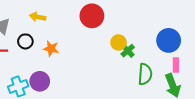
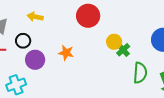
orange star: (51, 49) -> (66, 53), moved
purple circle: (40, 81) -> (35, 60), moved

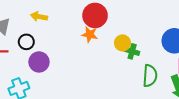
green cross: (123, 50) -> (132, 51), turned -32
orange star: (66, 53) -> (90, 34), moved

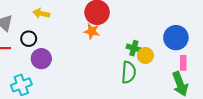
yellow circle: (122, 43) -> (145, 55), moved
green semicircle: (150, 76) -> (129, 72), moved

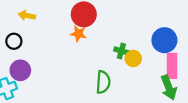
purple circle: (41, 59) -> (20, 70), moved
pink rectangle: (183, 63) -> (172, 66), size x1.6
green semicircle: (129, 72) -> (103, 82), moved

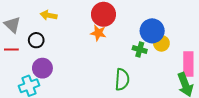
blue circle: (164, 40) -> (152, 31), moved
yellow circle: (133, 58) -> (161, 43), moved

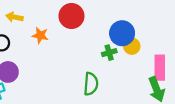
orange star: (98, 33) -> (40, 35), moved
green cross: (140, 49) -> (109, 53), turned -32

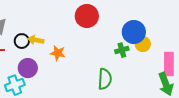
yellow arrow: (14, 17) -> (36, 40), moved
orange star: (40, 35) -> (58, 53), moved

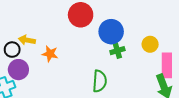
blue circle: (134, 32) -> (111, 32), moved
black circle: (22, 41) -> (12, 50), moved
yellow circle: (143, 44) -> (150, 44), moved

